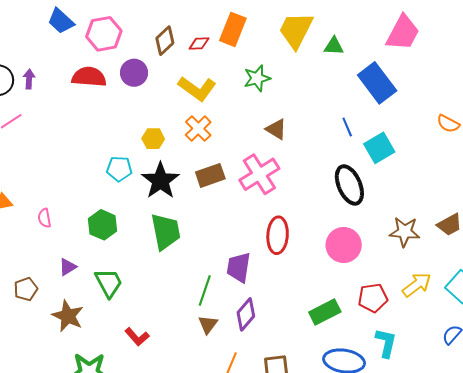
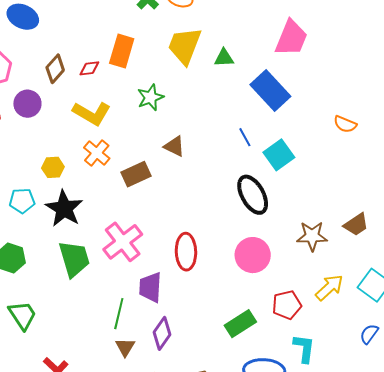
pink cross: (259, 174) -> (123, 242), moved
brown rectangle: (210, 175) -> (136, 174), moved

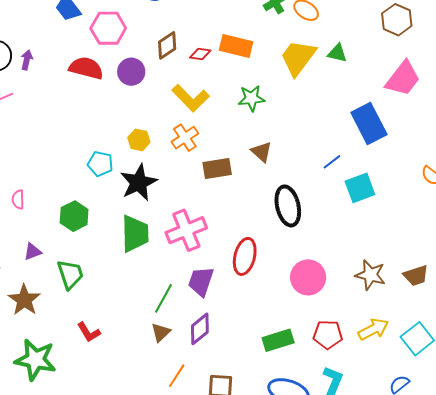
orange rectangle: (122, 51) -> (236, 46), turned 72
green triangle: (224, 58) -> (337, 53), moved
blue line: (245, 137) -> (332, 162), turned 66
black ellipse: (253, 195) -> (288, 206), moved

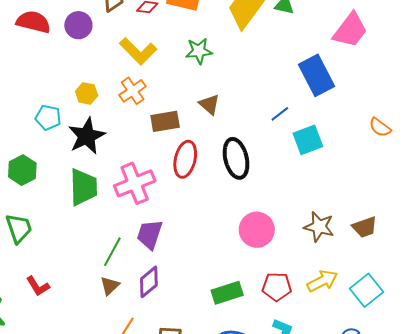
red ellipse: (245, 256) -> (185, 159), moved

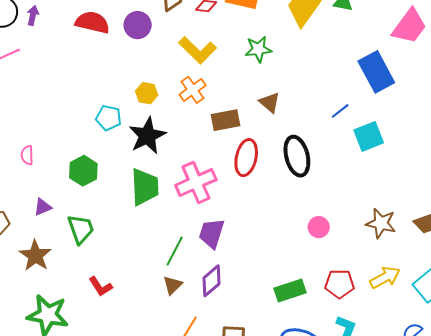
pink circle: (257, 230) -> (319, 227), size x0.6

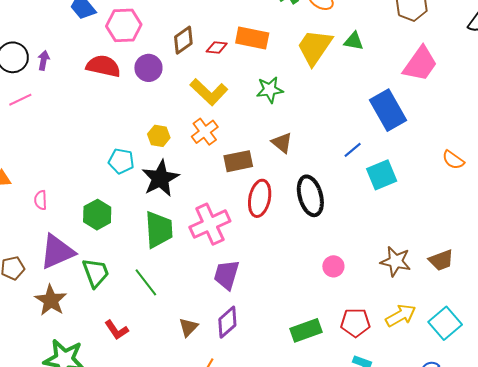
purple triangle: (43, 207) -> (57, 252), size x2.0
green line: (175, 251) -> (146, 282), moved, turned -64

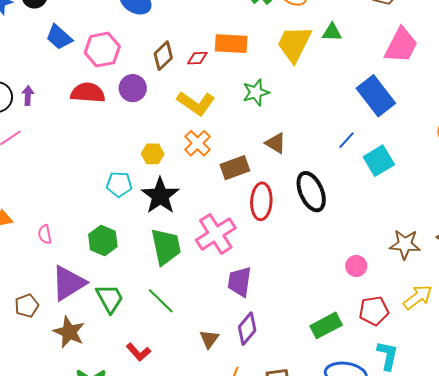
pink circle: (333, 266) -> (356, 266), moved

